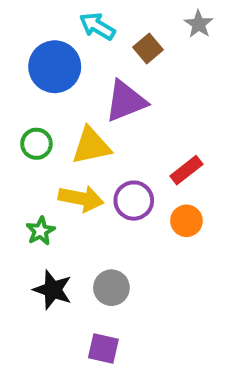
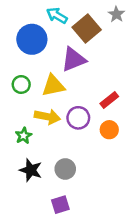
brown square: (148, 48) -> (87, 29), size x1.6
purple square: (103, 349) -> (60, 205), turned -30

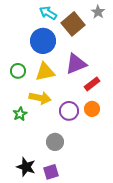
blue circle: (32, 39) -> (43, 41), moved
purple triangle: (74, 60) -> (76, 64), moved
purple circle: (78, 118) -> (69, 111), moved
black star: (31, 170) -> (26, 167), moved

